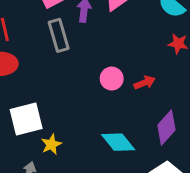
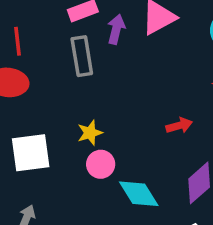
pink circle: (112, 79) -> (101, 164), moved
yellow star: (51, 144) -> (90, 133), moved

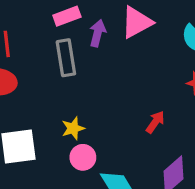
red arrow: (179, 126) -> (155, 122), turned -40

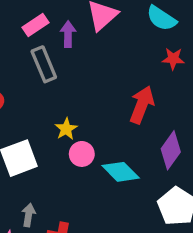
red arrow: (155, 122) -> (142, 105), size x1.6

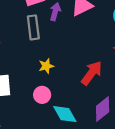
yellow star: (66, 129) -> (46, 66), moved

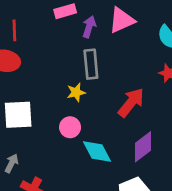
gray rectangle: (33, 27) -> (91, 64), moved

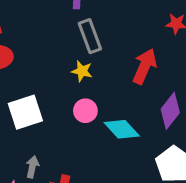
yellow star: (76, 92) -> (82, 71), turned -30

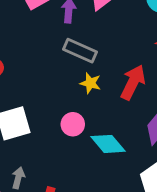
gray rectangle: (90, 36) -> (80, 51), turned -48
yellow star: (82, 71) -> (90, 83), moved

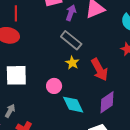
red arrow: (133, 82) -> (100, 70), turned 110

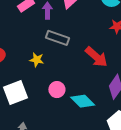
yellow star: (72, 63) -> (37, 60), moved

